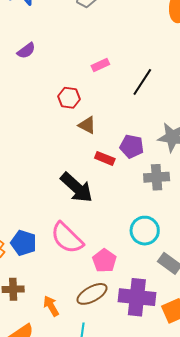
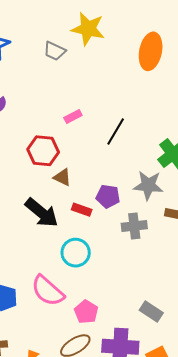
red hexagon: (69, 98) -> (43, 151), size x1.4
black arrow: (77, 188) -> (42, 213), moved
cyan circle: (145, 231) -> (76, 253), moved

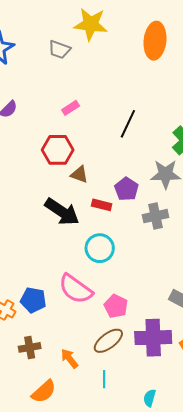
pink rectangle: (73, 116) -> (71, 108), moved
purple pentagon: (108, 196) -> (127, 189), turned 30

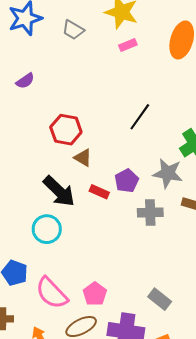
gray trapezoid: (59, 50) -> (73, 30), moved
pink rectangle: (71, 108) -> (128, 45), moved
cyan circle: (100, 248) -> (47, 229), moved
pink semicircle: (76, 289) -> (52, 293), moved

